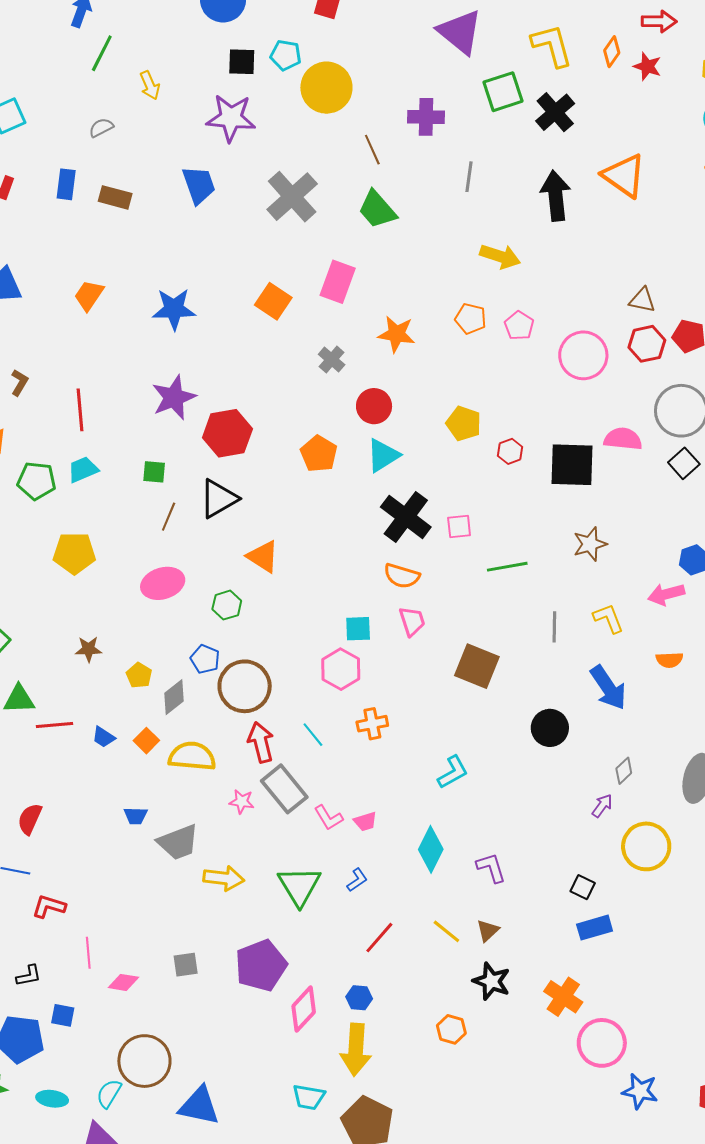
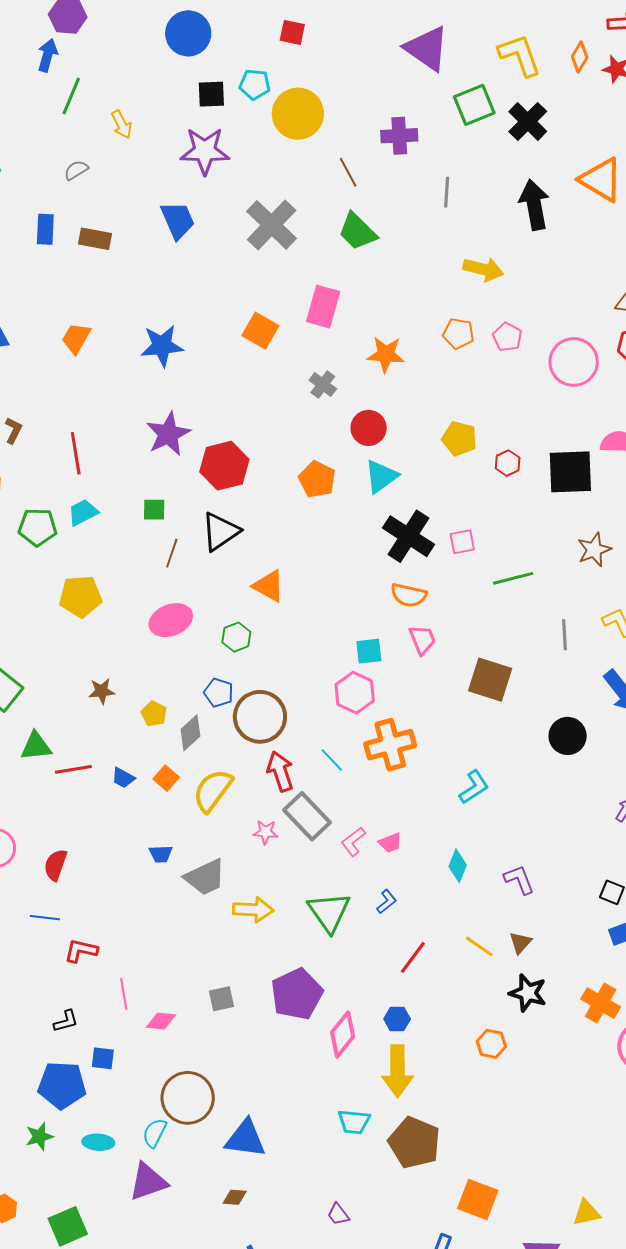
orange cross: (372, 724) -> (390, 745), size x1.6
yellow semicircle: (192, 756) -> (213, 790), turned -54
pink L-shape: (328, 818) -> (353, 842), turned 88
cyan diamond: (431, 849) -> (458, 866), size x0.7

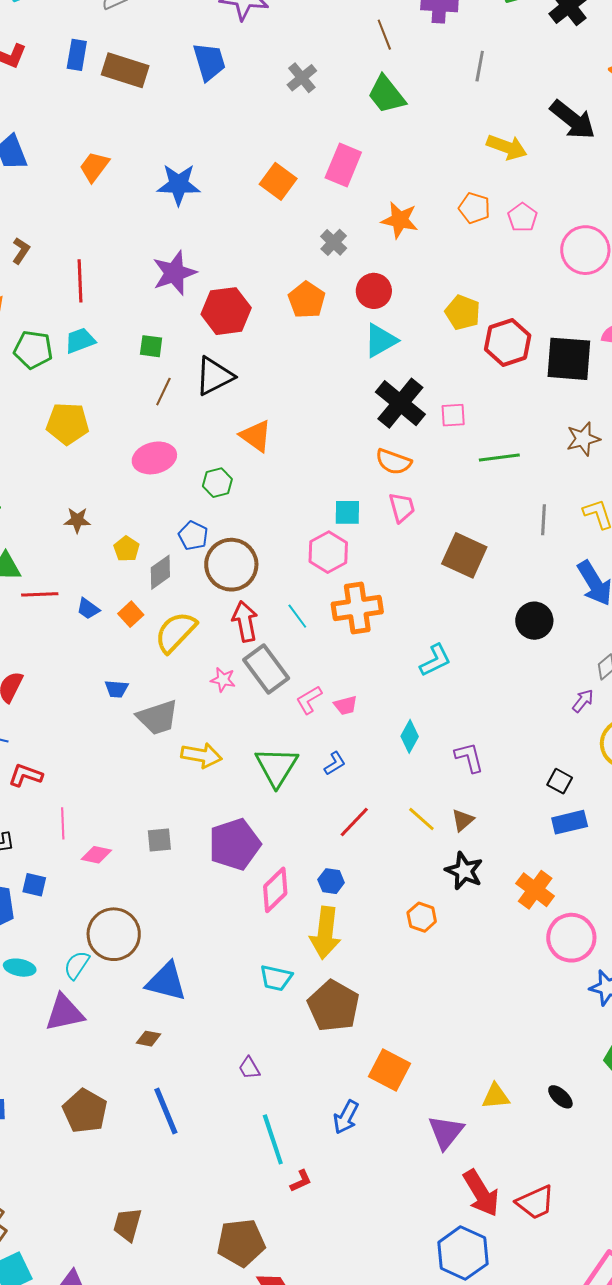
black arrow: (534, 205) -> (573, 120), moved, turned 132
gray cross: (272, 225) -> (302, 78), size x0.6
brown rectangle: (95, 239) -> (125, 70), size x1.4
red hexagon: (508, 463) -> (508, 342), size x1.8
orange pentagon: (317, 479) -> (307, 300), moved

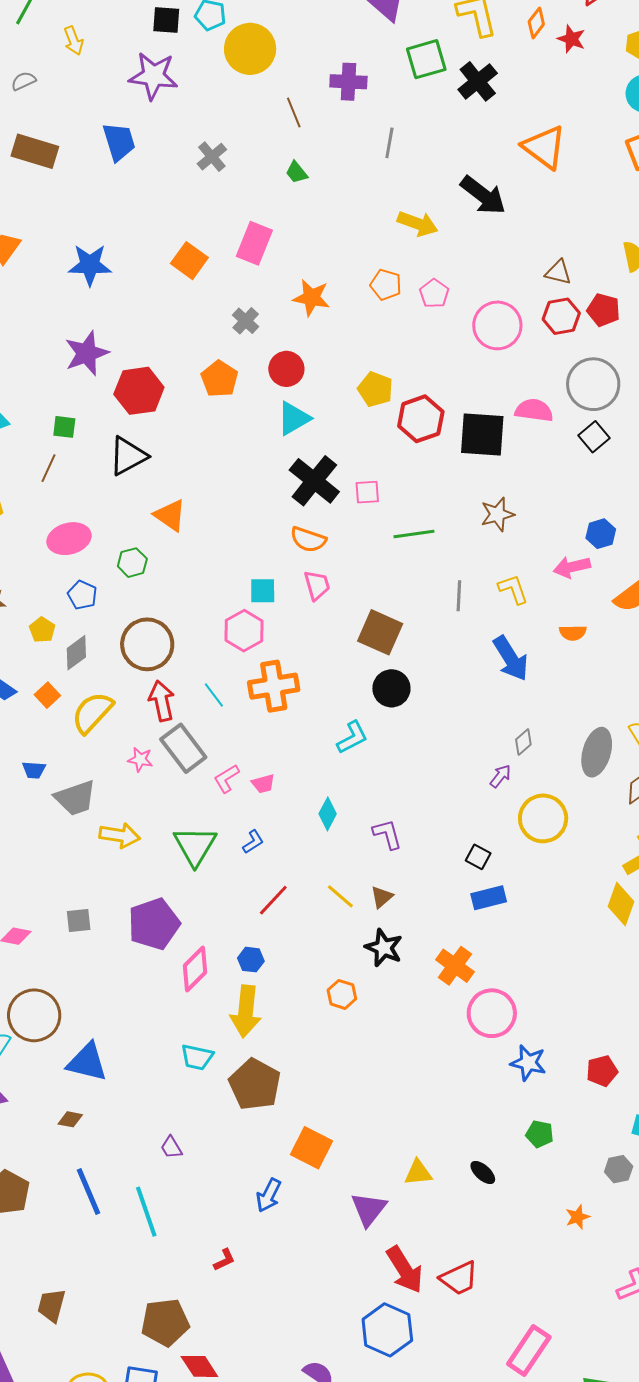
green trapezoid: (386, 95) -> (296, 172), size x0.6
brown line: (163, 392) -> (49, 468), moved
blue pentagon: (193, 536) -> (82, 595), moved
black circle: (534, 621) -> (391, 688), moved
cyan line: (273, 1139) -> (146, 1212), moved

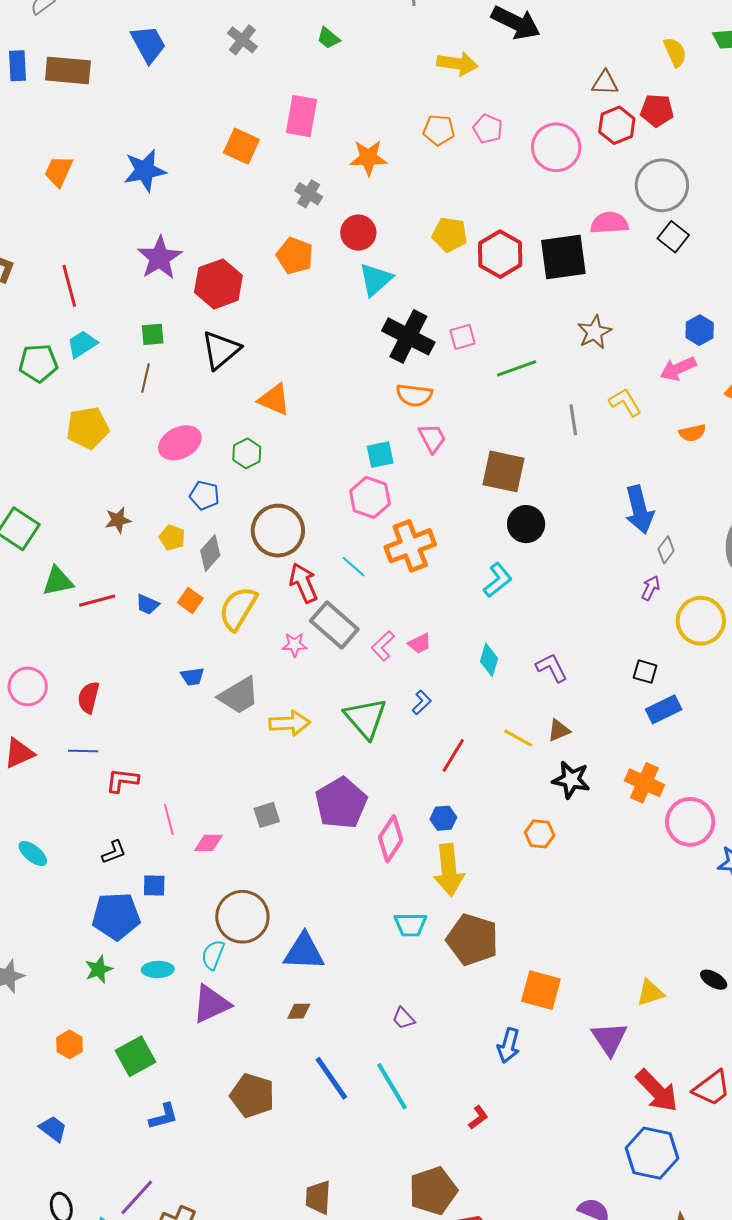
blue arrow: (511, 658) -> (639, 510), moved, turned 30
brown triangle: (382, 897) -> (559, 730), turned 30

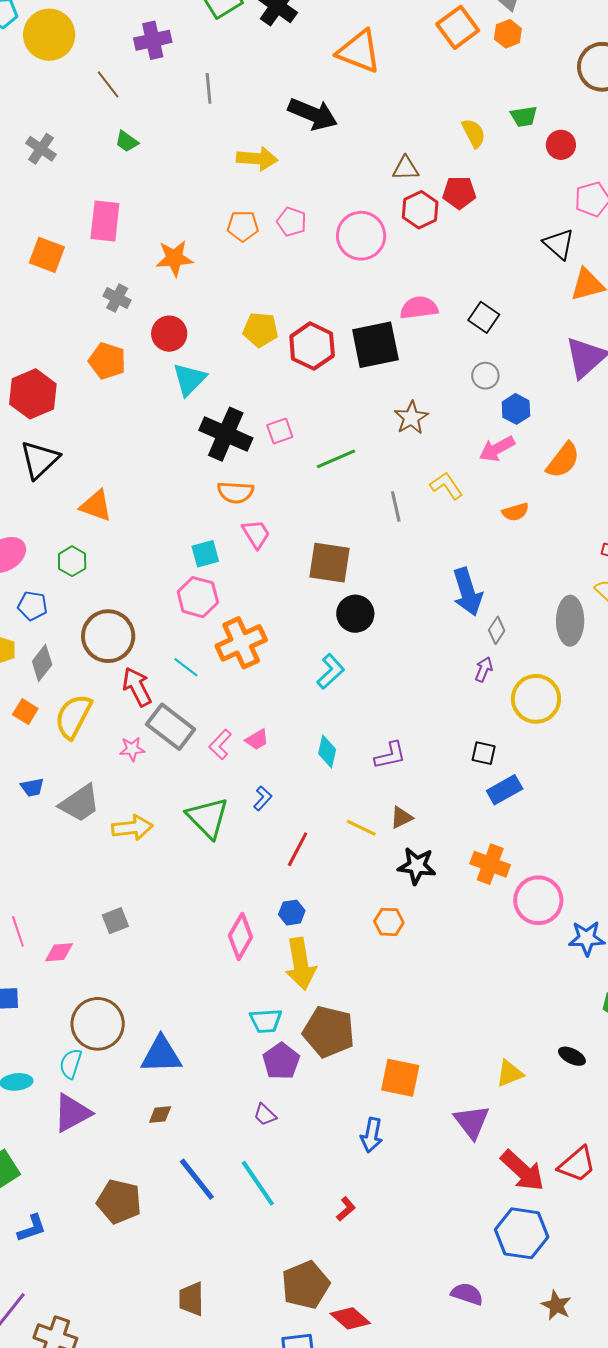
gray circle: (662, 185) -> (485, 376), moved, size x0.5
purple L-shape: (552, 668) -> (390, 755), turned 108
purple pentagon: (341, 803) -> (281, 1061), moved, size x0.7

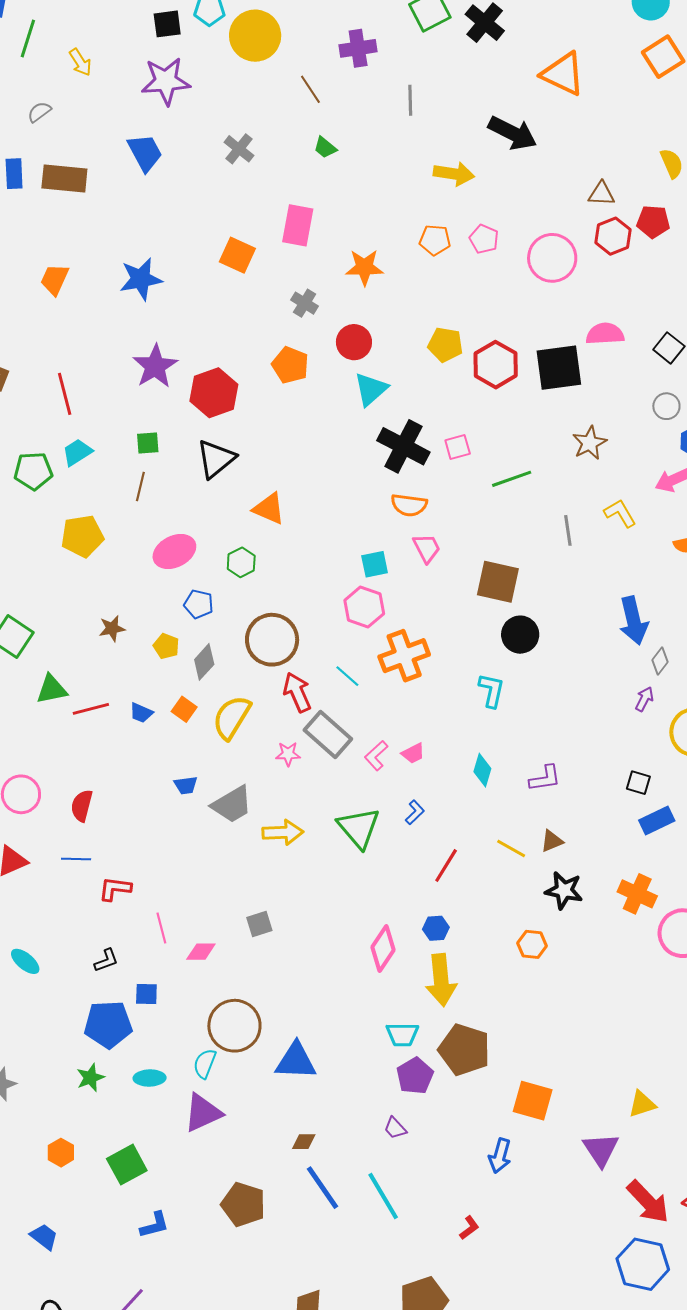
cyan L-shape: (331, 671) -> (492, 690), turned -39
brown diamond: (160, 1114) -> (304, 1142), moved

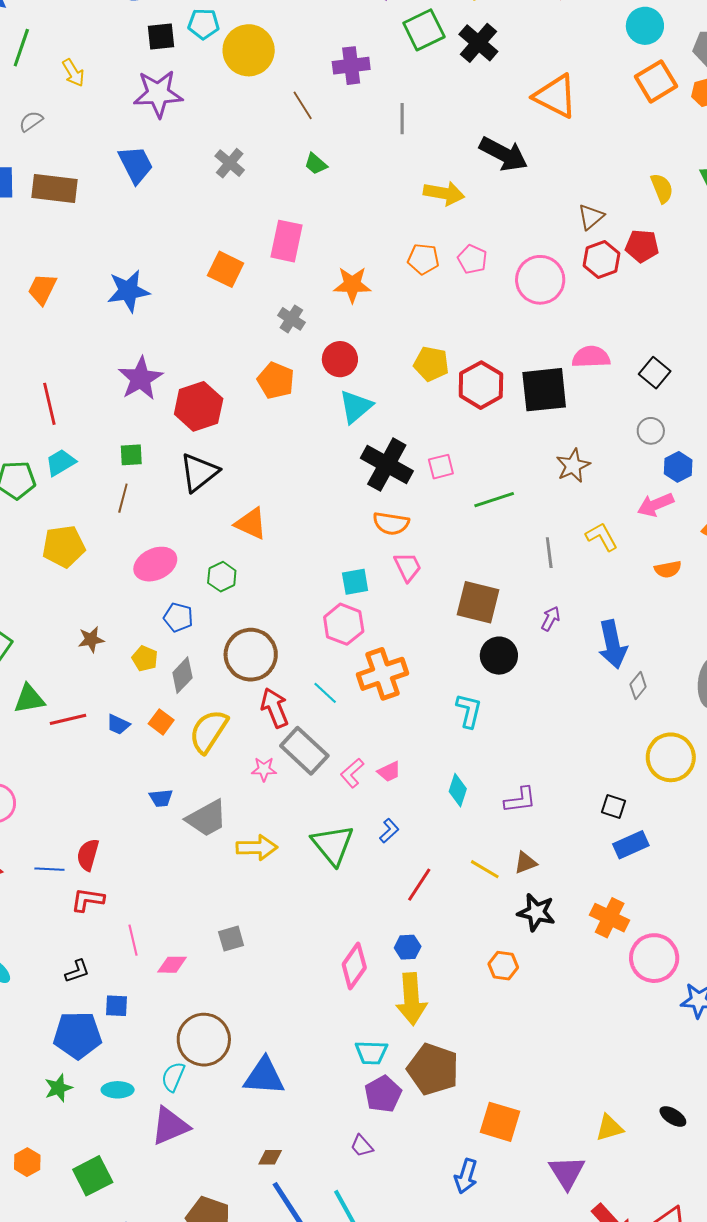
brown triangle: (601, 194) -> (591, 217), turned -44
purple arrow: (644, 699) -> (551, 619), moved
red semicircle: (82, 806) -> (88, 855), moved

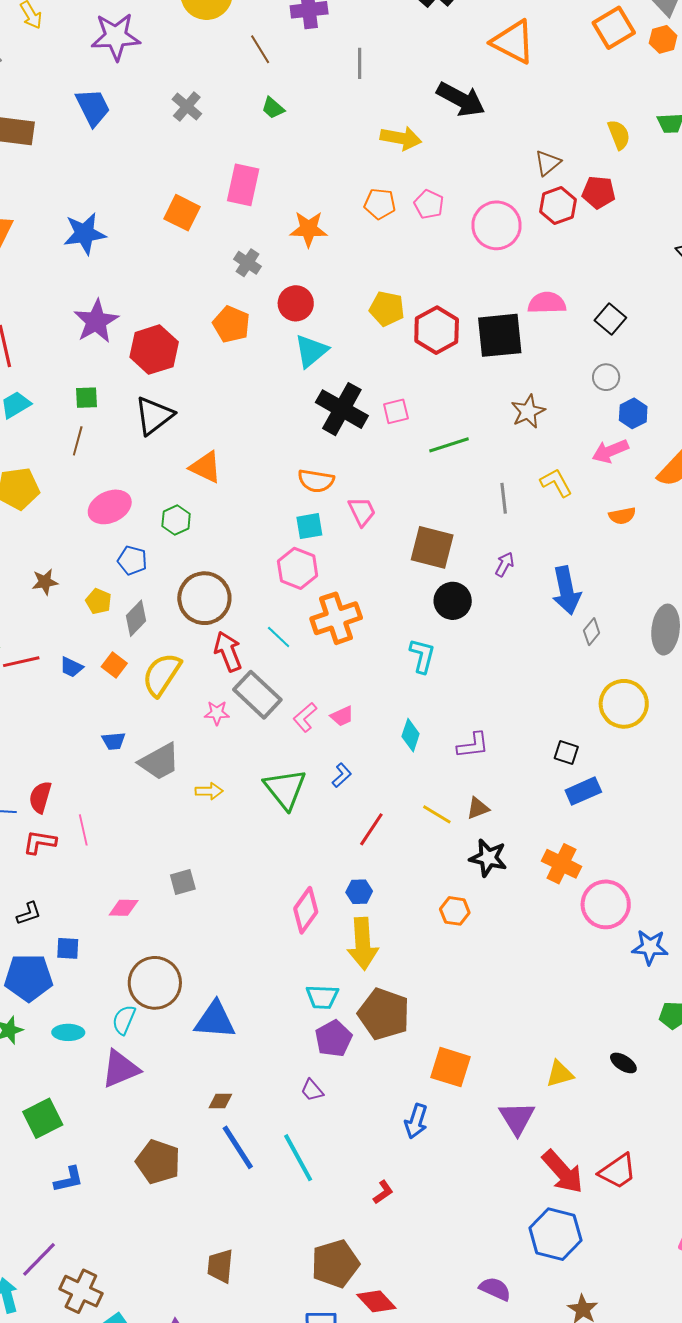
orange semicircle: (391, 523) -> (316, 481), moved
yellow arrow: (257, 848) -> (209, 791), size x0.7
pink line: (133, 940) -> (83, 830), moved

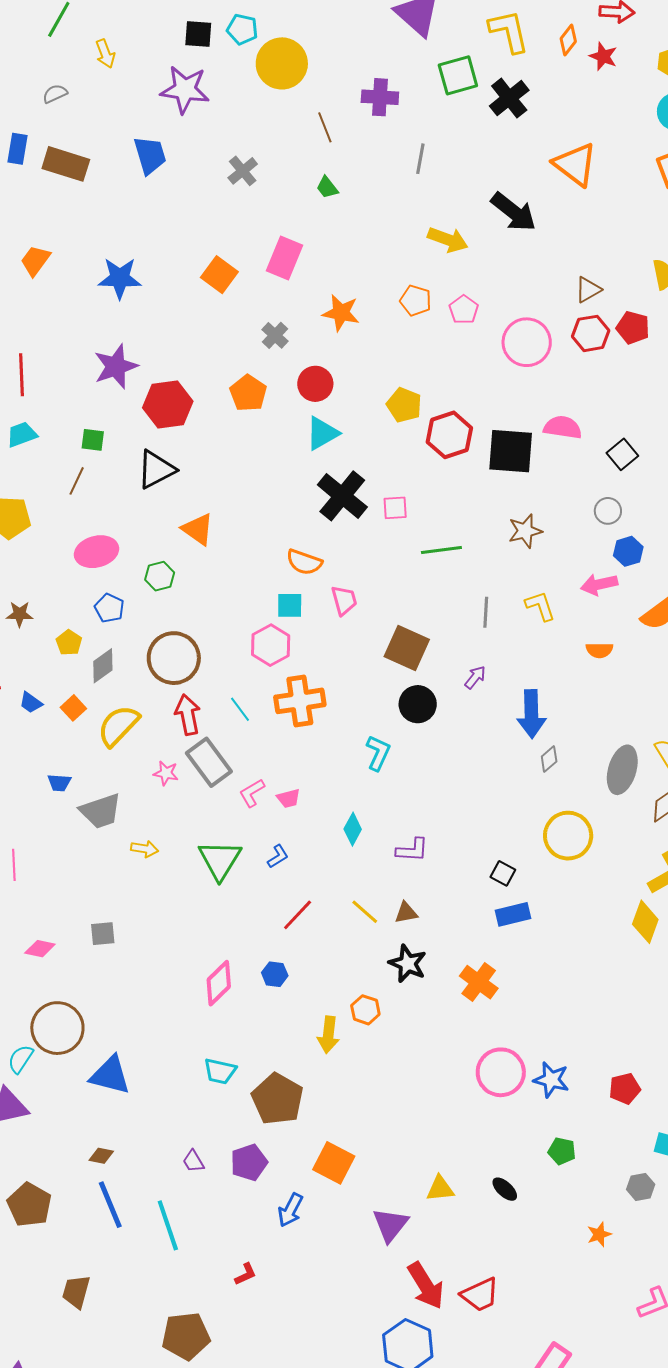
pink circle: (606, 904) -> (501, 1072), moved
yellow arrow: (363, 944) -> (328, 1035), moved, size x0.7
purple pentagon: (334, 1039) -> (249, 1162), moved
brown trapezoid: (220, 1266) -> (76, 1292), moved

